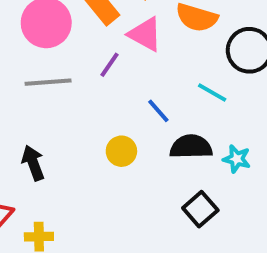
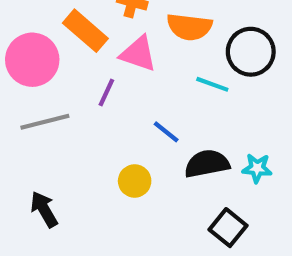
cyan line: (212, 93) -> (212, 84), moved

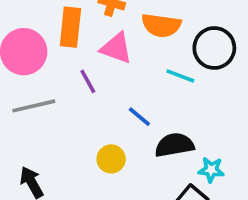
orange rectangle: (85, 31) -> (70, 27), turned 54
purple line: (106, 92) -> (88, 81), turned -55
cyan star: (257, 168) -> (211, 170), moved

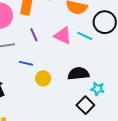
pink triangle: (116, 48) -> (63, 36), moved
blue line: (139, 117) -> (26, 63), moved, turned -32

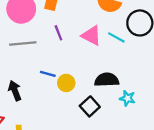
blue line: (26, 63) -> (48, 74), moved
black square: (85, 105) -> (90, 106), moved

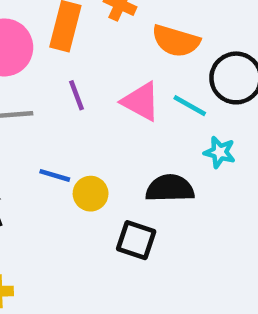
cyan star: (127, 98) -> (220, 152), moved
black square: (90, 106) -> (136, 240), turned -30

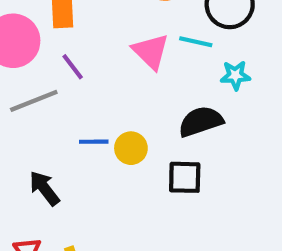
purple line: (77, 95) -> (73, 67), moved
pink triangle: (141, 101) -> (151, 51), turned 33

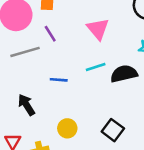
cyan line: (196, 42) -> (96, 67), moved, turned -36
yellow circle: (131, 148) -> (67, 128), moved
black square: (185, 177) -> (113, 130), moved, turned 30

